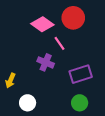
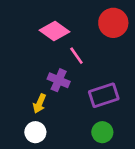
red circle: (73, 18) -> (113, 23), moved
yellow arrow: (11, 81) -> (39, 103), moved

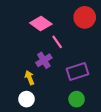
purple cross: (59, 80) -> (44, 60), turned 35
yellow arrow: (39, 103) -> (30, 78), turned 136

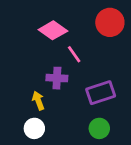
purple cross: (44, 60) -> (57, 78), turned 35

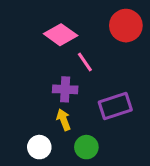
yellow arrow: (38, 101) -> (64, 120), moved
green circle: (99, 128) -> (86, 147), moved

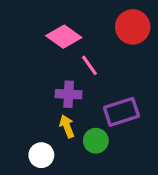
green circle: (86, 147) -> (96, 141), moved

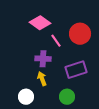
red circle: (133, 27) -> (80, 34), moved
green circle: (96, 141) -> (67, 97), moved

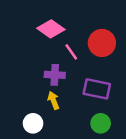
purple rectangle: (76, 70) -> (97, 89), turned 30
green circle: (67, 97) -> (101, 123), moved

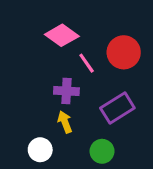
purple rectangle: (97, 89) -> (117, 108), turned -44
green circle: (101, 123) -> (102, 151), moved

